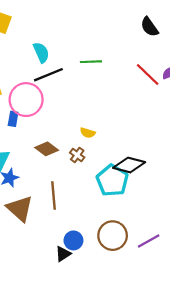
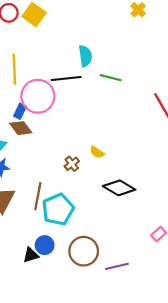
cyan semicircle: (41, 52) -> (85, 56), moved
yellow semicircle: (88, 133) -> (97, 152), moved
brown diamond: (47, 149) -> (21, 128), moved
cyan pentagon: (112, 180) -> (58, 209), moved

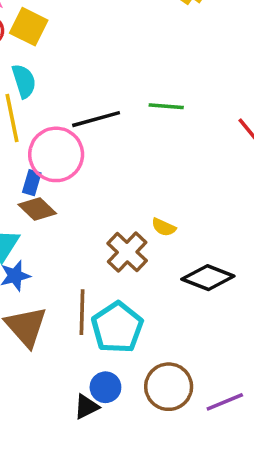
cyan semicircle: (85, 56) -> (24, 81), moved
brown cross: (72, 164) -> (127, 252), size x1.6

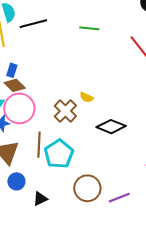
black line: (96, 119) -> (33, 24), moved
pink circle: (56, 154) -> (19, 108), moved
blue circle: (105, 387) -> (16, 181), moved

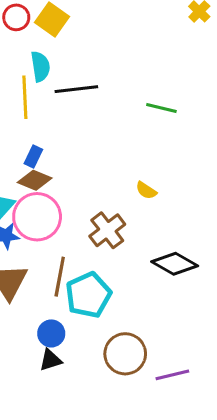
brown diamond: (15, 85) -> (35, 180), turned -30
yellow semicircle: (87, 97) -> (146, 190), moved
blue circle: (16, 181) -> (51, 333), moved

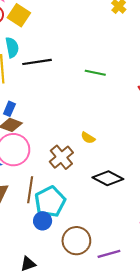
yellow semicircle: (146, 190) -> (88, 138), moved
blue circle: (51, 333) -> (43, 221), moved
black triangle: (50, 360) -> (28, 264), moved

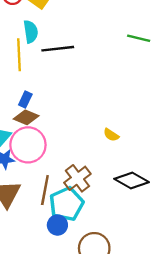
green line: (95, 73) -> (139, 38), moved
brown cross: (61, 157) -> (77, 178), moved

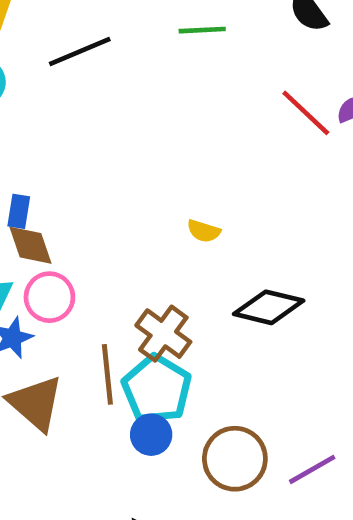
black line: (58, 49) -> (80, 52), moved
brown diamond: (26, 117) -> (31, 245), turned 65
pink circle: (28, 145) -> (49, 297), size x0.7

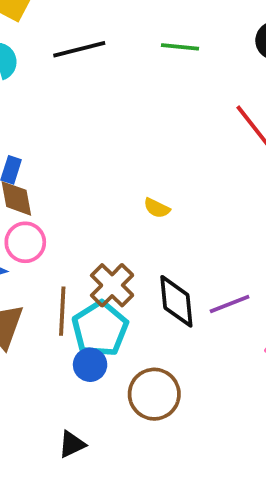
black diamond: (269, 307) -> (176, 301), moved, turned 62
purple line: (312, 469) -> (230, 304), moved

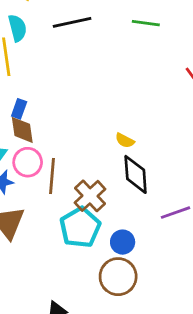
black diamond: (176, 301) -> (136, 174), moved
brown line: (62, 311) -> (52, 176), moved
blue circle: (90, 365) -> (123, 242), moved

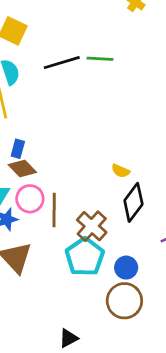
green line: (146, 23) -> (100, 59), moved
brown diamond: (22, 130) -> (22, 169), turned -32
black diamond: (136, 174) -> (133, 202), turned 45

